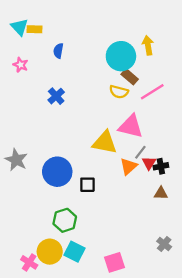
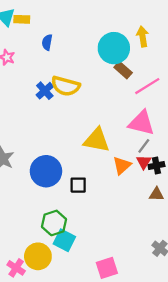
yellow semicircle: (119, 92) -> (66, 86), moved, size x1.4
pink triangle: (131, 126) -> (141, 123), moved
gray line: (140, 152) -> (144, 146), moved
cyan square: (75, 252) -> (64, 240), moved

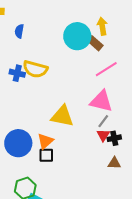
brown rectangle: (123, 70) -> (95, 43), moved
blue cross: (45, 91) -> (17, 73), turned -35
orange triangle: (122, 165) -> (45, 141), moved

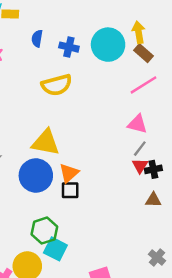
brown rectangle: (95, 43) -> (144, 53), moved
yellow semicircle: (35, 69) -> (57, 85), turned -30
blue cross: (17, 73) -> (69, 47), moved
pink triangle: (101, 101) -> (137, 124), size x0.7
yellow triangle: (62, 116) -> (46, 142), moved

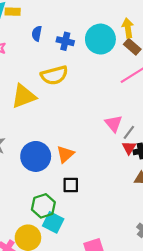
pink triangle: (137, 124) -> (114, 124), moved, turned 36
yellow triangle: (46, 142) -> (24, 96), moved, turned -32
black square: (70, 190) -> (71, 185), moved

